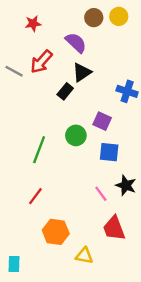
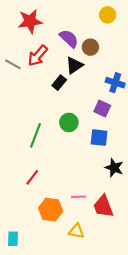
brown circle: (94, 18) -> (90, 47), moved
red star: (33, 24) -> (30, 21), size x1.6
purple square: (102, 121) -> (102, 108), moved
pink line: (101, 194) -> (79, 197), moved, turned -56

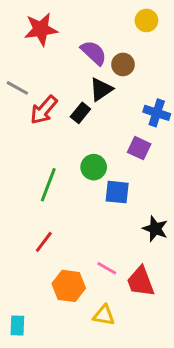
red arrow: (38, 56) -> (44, 110), moved
blue square: (99, 138) -> (117, 192), moved
pink line: (79, 197) -> (107, 268), turned 32

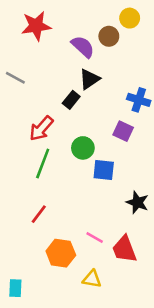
brown circle: (123, 64) -> (109, 36), moved
red arrow: (44, 110) -> (41, 128), moved

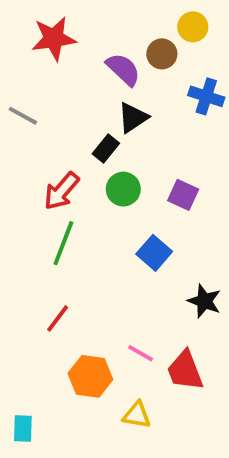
blue cross: (139, 100) -> (206, 96), moved
green circle: (83, 148) -> (123, 189), moved
blue square: (104, 170) -> (154, 253), turned 35

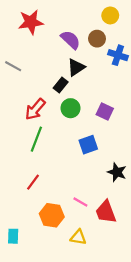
brown circle: (162, 54) -> (97, 39), moved
blue square: (154, 253) -> (88, 145), turned 30
cyan rectangle: (23, 429) -> (13, 236), moved

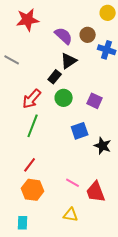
yellow circle: (110, 15) -> (108, 13), moved
black star: (117, 172) -> (103, 146), moved
orange hexagon: (52, 215) -> (33, 190), moved
cyan rectangle: (13, 236) -> (23, 223), moved

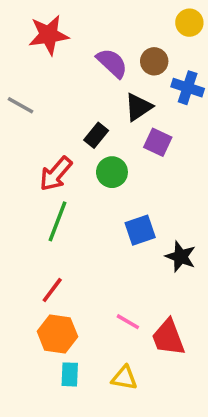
black triangle: (69, 61) -> (138, 107), moved
purple square: (95, 101) -> (158, 142), moved
cyan rectangle: (23, 223) -> (70, 374), moved

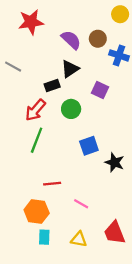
black triangle: (138, 107) -> (70, 69), moved
black rectangle: (96, 135) -> (52, 86), moved, turned 32
red line: (52, 290) -> (52, 184), moved, turned 48
red trapezoid: (168, 337) -> (115, 233), moved

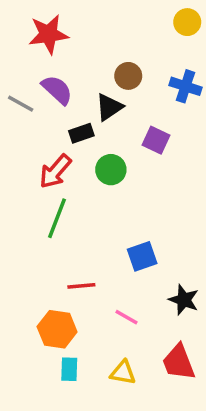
brown circle: (98, 39) -> (128, 76), moved
purple semicircle: (71, 40) -> (57, 90), moved
blue square: (89, 146) -> (142, 256), moved
black star: (115, 162) -> (184, 300), moved

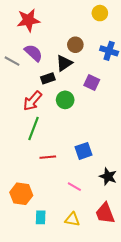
yellow circle: (187, 22) -> (100, 13), moved
red line: (81, 286) -> (48, 157), moved
orange hexagon: (57, 329) -> (21, 194), moved

